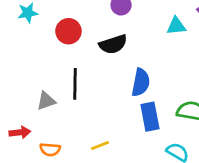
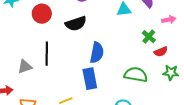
blue rectangle: (150, 117) -> (90, 79), moved

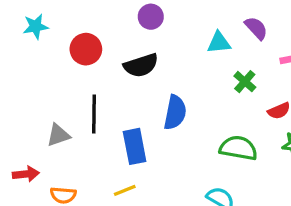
green cross: (149, 37) -> (245, 82), moved
blue rectangle: (90, 79) -> (135, 146), moved

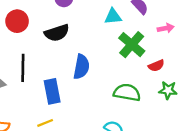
green cross: (245, 82) -> (132, 45), size x1.6

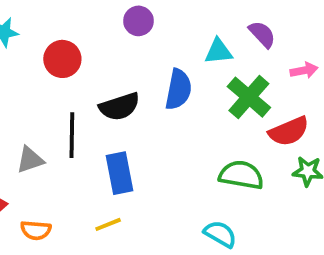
black semicircle: (57, 33) -> (119, 107), moved
red semicircle: (156, 66) -> (289, 131), size x1.5
blue semicircle: (81, 67) -> (178, 89), moved

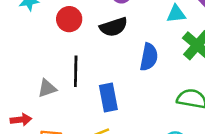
blue semicircle: (178, 89) -> (149, 57), moved
black semicircle: (119, 107) -> (114, 27), moved

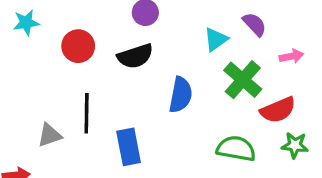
cyan triangle: (176, 14) -> (216, 39), turned -30

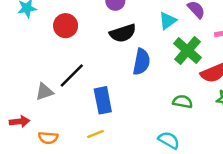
black semicircle: (135, 56) -> (123, 33), moved
black line: (87, 113) -> (72, 75), turned 44
green semicircle: (236, 149) -> (183, 102), size x0.7

